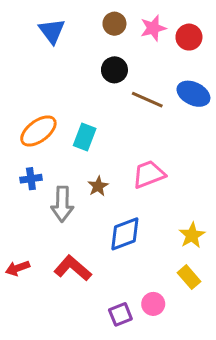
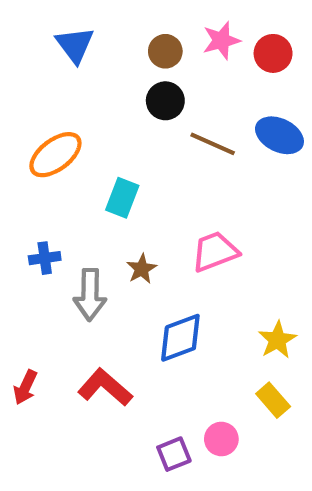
brown circle: (114, 24) -> (165, 51), moved
orange ellipse: (38, 131) -> (55, 155), moved
red arrow: (18, 268) -> (25, 387), turned -45

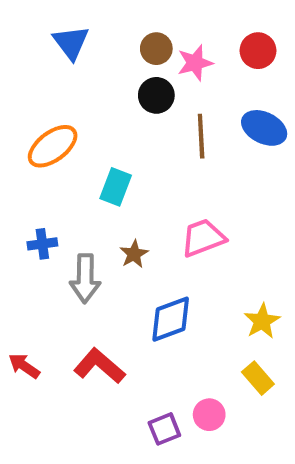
pink star: (221, 40) -> (195, 63), moved
brown line: (213, 144) -> (201, 136), turned 63
red arrow: (25, 387) -> (24, 366), turned 100

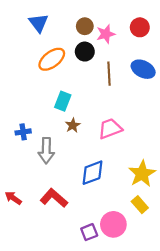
orange ellipse: (53, 146) -> (52, 59), moved
brown star: (134, 254) -> (73, 125), moved
yellow star: (262, 321) -> (142, 174), size x1.4
pink circle: (209, 415) -> (113, 224), size x1.5

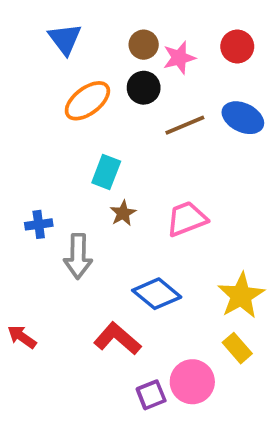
brown line: (109, 74) -> (185, 125), turned 70
blue diamond: (92, 173) -> (157, 294), turned 60
red L-shape: (54, 198) -> (117, 339), moved

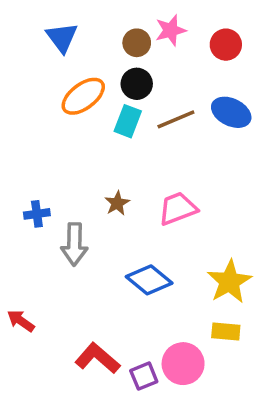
pink star: (179, 58) -> (171, 30), moved
cyan rectangle: (106, 172) -> (128, 121), moved
red L-shape: (117, 339) -> (98, 358), moved
yellow rectangle: (237, 348) -> (226, 332), turned -44

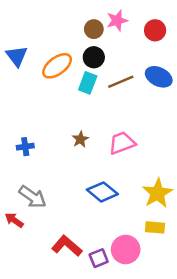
blue triangle: (62, 37) -> (17, 56), moved
gray arrow: (74, 244) -> (33, 197), moved, turned -56

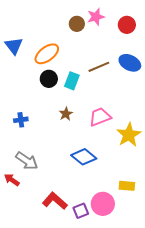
black circle: (94, 57) -> (49, 79), moved
cyan rectangle: (88, 83) -> (72, 81), moved
yellow star: (157, 193) -> (129, 135), moved

